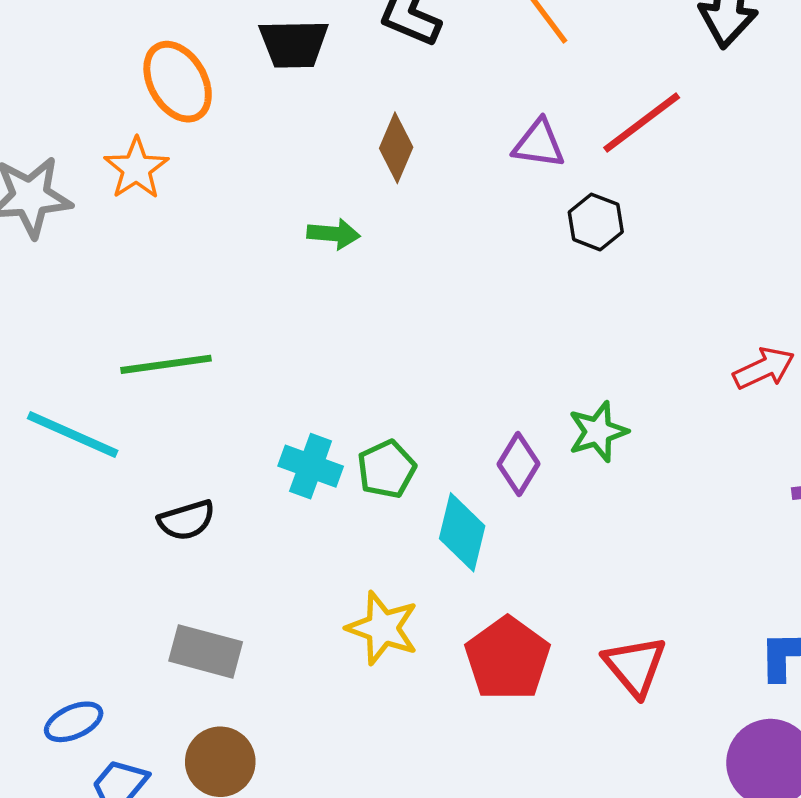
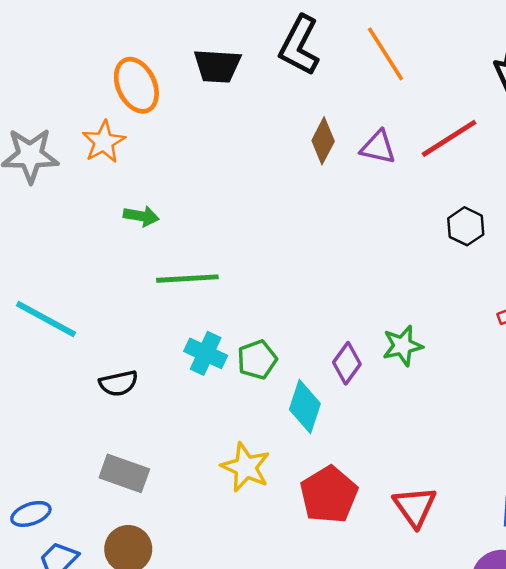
brown diamond: (396, 148) -> (323, 141), moved
black hexagon: (596, 222) -> (466, 226), moved
green arrow: (334, 234) -> (141, 216), moved
green line: (166, 364) -> (187, 279), moved

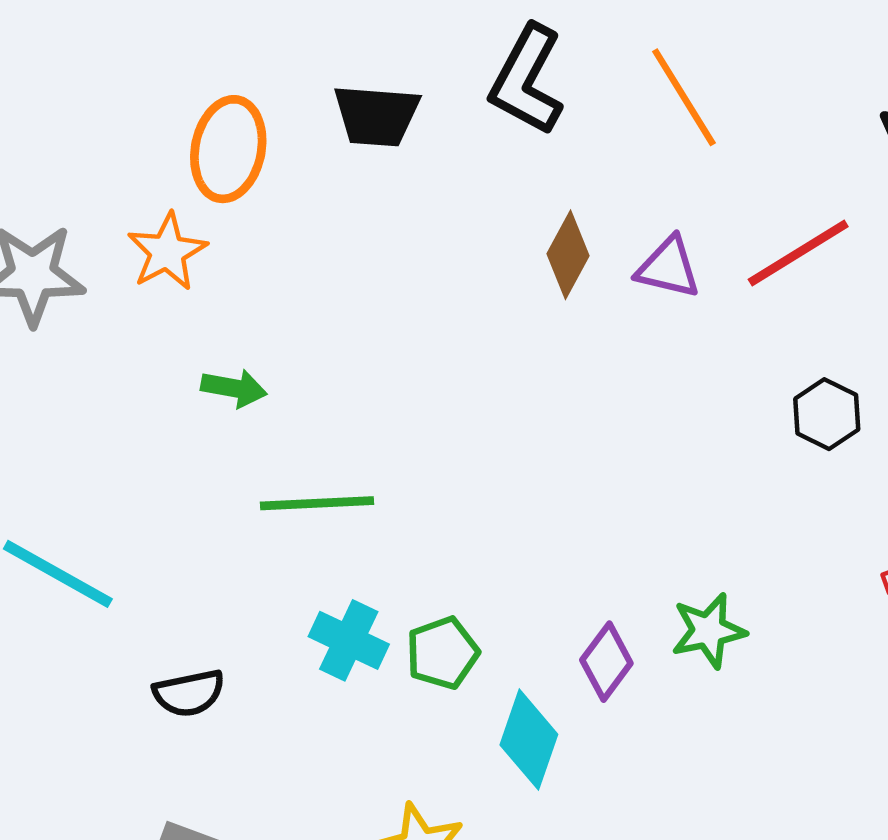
orange ellipse: (136, 85) -> (228, 149), turned 36

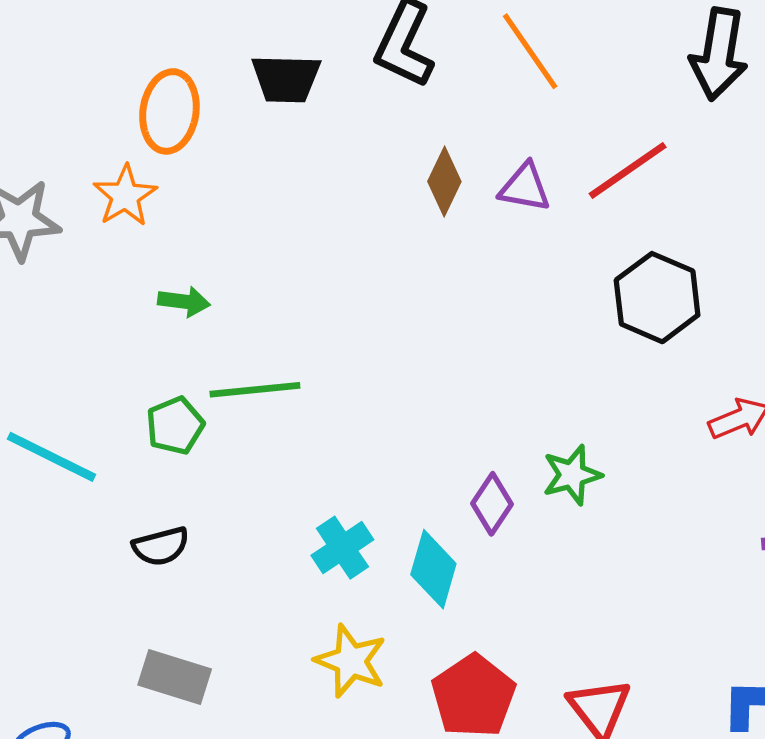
black hexagon: (827, 414) -> (657, 298), size x1.6
cyan cross: (349, 640) -> (342, 548), moved, turned 34
green pentagon: (442, 653) -> (175, 426), moved

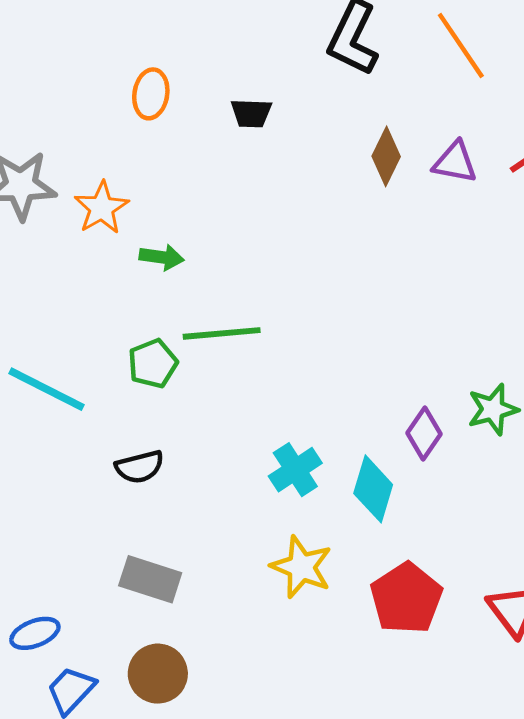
black trapezoid: (286, 79) -> (251, 113), moved, size x0.7
orange ellipse: (169, 111) -> (151, 94), size x0.7
orange star: (125, 196) -> (102, 208), moved

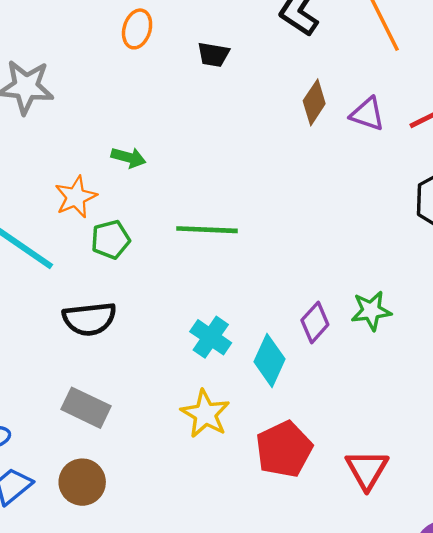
orange star: (102, 208) -> (76, 197), moved
green line: (222, 333) -> (207, 230), moved
black semicircle: (139, 467) -> (89, 319), size x1.4
cyan cross: (295, 470) -> (211, 337), turned -30

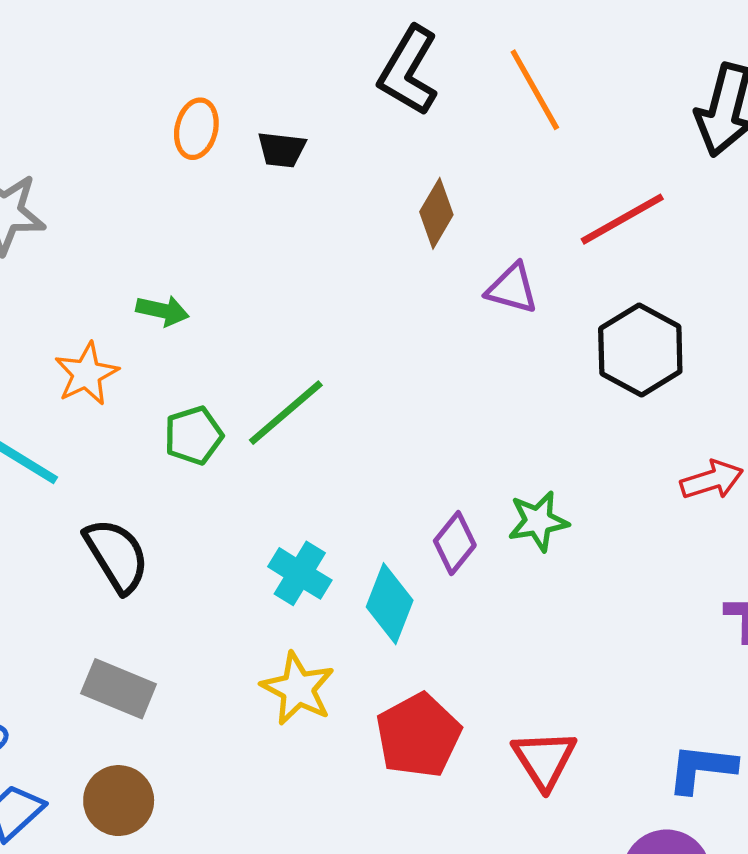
orange ellipse: (137, 29) -> (196, 129), moved
purple triangle: (367, 114) -> (512, 288), moved
green line: (207, 230) -> (286, 413), turned -40
green pentagon: (111, 240) -> (194, 436), moved
black semicircle: (89, 319) -> (117, 555), turned -112

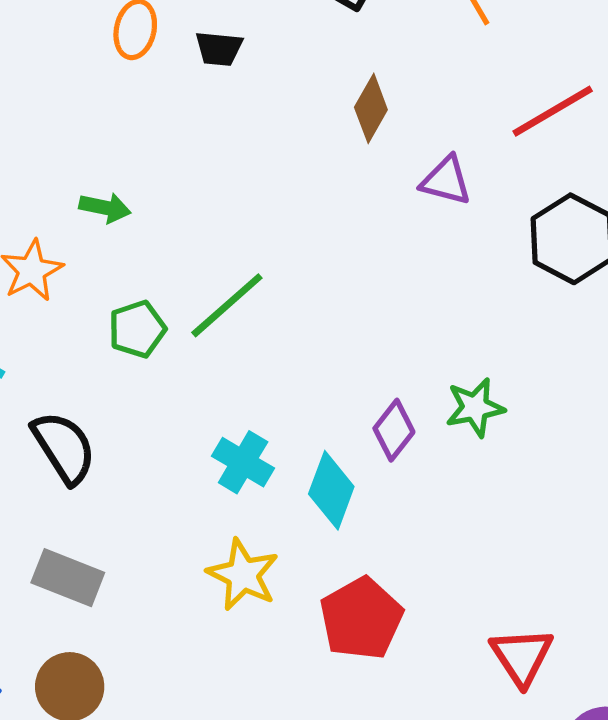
red triangle: (544, 760) -> (522, 656), moved

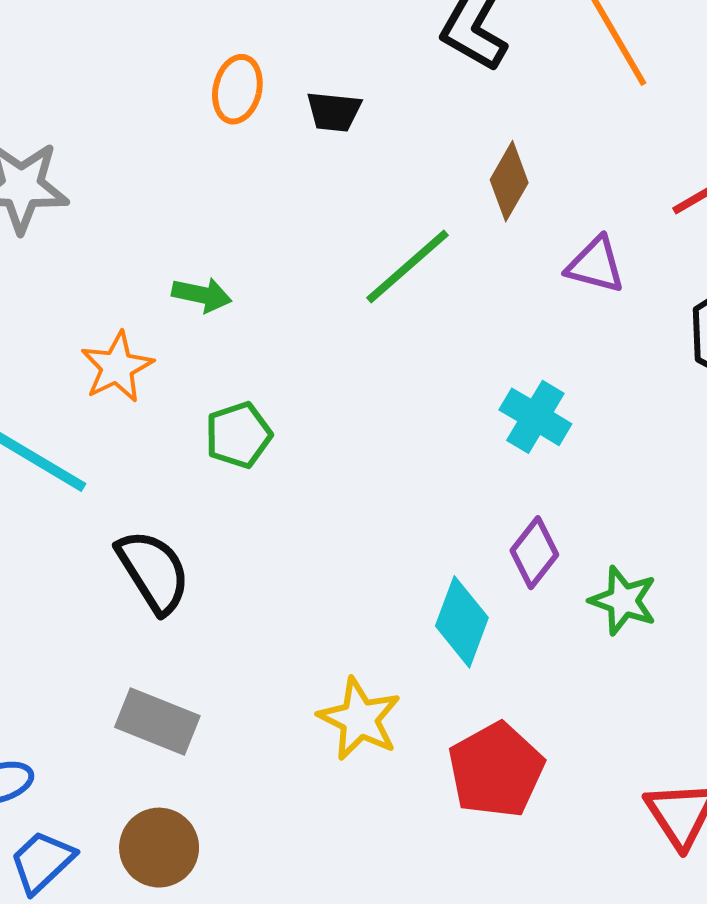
green line: (227, 305) -> (408, 266), moved
green star: (475, 408) -> (623, 601), moved, turned 30
cyan cross: (243, 462) -> (535, 417), moved

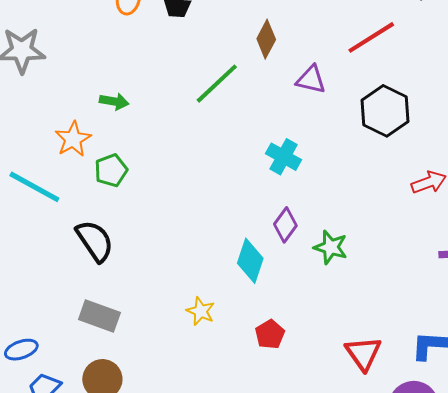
green pentagon: (238, 435) -> (111, 170), moved
yellow star: (359, 719) -> (201, 311), size x0.7
red pentagon: (496, 770) -> (270, 334), size x0.6

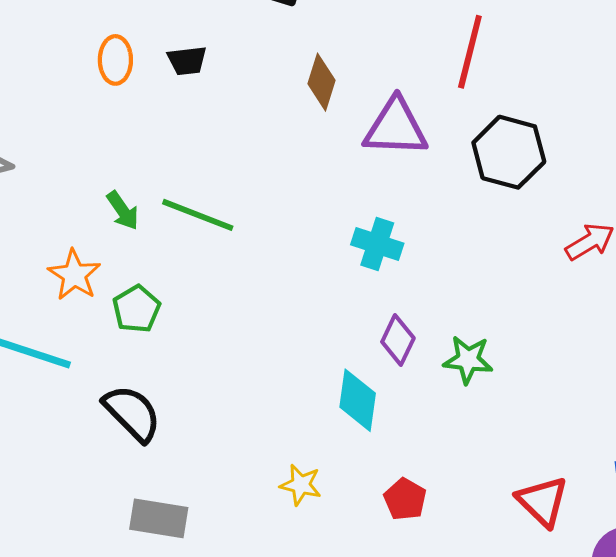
red line: (371, 37) -> (470, 52), turned -33
purple triangle: (311, 80) -> (396, 127), size x1.5
green line: (217, 84) -> (198, 215), moved, turned 75
green arrow: (114, 101) -> (123, 211), turned 56

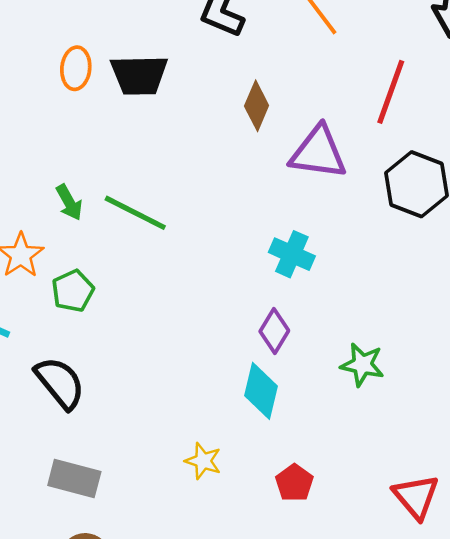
black trapezoid: (187, 61) -> (139, 75), size x1.6
purple diamond: (398, 340) -> (274, 331), moved

